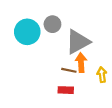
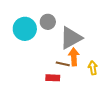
red rectangle: (66, 90) -> (53, 78), moved

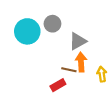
gray triangle: (71, 38) -> (78, 41), size x0.7
red rectangle: (53, 78) -> (58, 85), turned -32

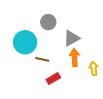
cyan circle: (27, 31) -> (25, 42), moved
brown line: (69, 70) -> (42, 59), moved

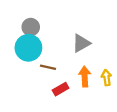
gray circle: (48, 22) -> (31, 27), moved
orange arrow: (74, 57) -> (85, 76), moved

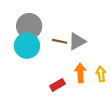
gray circle: (31, 27) -> (29, 26), size x1.5
brown line: (48, 67) -> (60, 41), moved

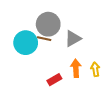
gray circle: (29, 26) -> (48, 24), moved
brown line: (60, 41) -> (44, 39), moved

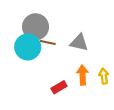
gray circle: (48, 24) -> (36, 27), moved
gray triangle: (73, 39) -> (79, 42), turned 42

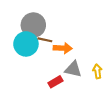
gray triangle: (79, 42) -> (73, 69), moved
orange arrow: (83, 75) -> (63, 48), moved, turned 96

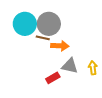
gray circle: (33, 25) -> (49, 24), moved
cyan circle: (26, 44) -> (25, 24), moved

